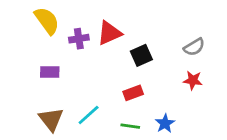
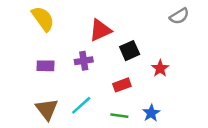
purple cross: (79, 39) -> (84, 61), moved
gray semicircle: (194, 47) -> (179, 16), moved
red star: (193, 80) -> (160, 68), moved, turned 30

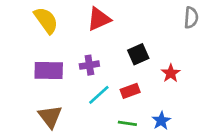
gray semicircle: (179, 16) -> (191, 18), turned -54
red triangle: (100, 30) -> (99, 19), moved
purple rectangle: (45, 66) -> (49, 70), size x1.5
cyan line: (81, 105) -> (99, 95), moved

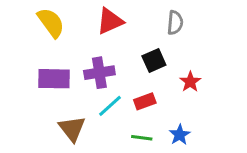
gray semicircle: (191, 18) -> (175, 23), moved
purple cross: (89, 65) -> (99, 73), size x1.4
brown triangle: (50, 117) -> (72, 129), moved

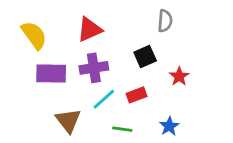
red triangle: (110, 21) -> (90, 29), moved
yellow semicircle: (51, 23) -> (34, 35), moved
green line: (142, 138) -> (122, 129), moved

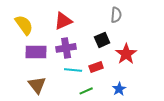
red star: (179, 76) -> (126, 54), size x1.5
cyan line: (104, 99) -> (73, 70), turned 48
brown triangle: (68, 121) -> (37, 85), moved
green line: (122, 129) -> (86, 91), turned -32

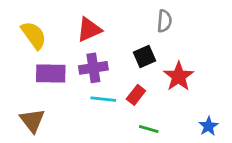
red rectangle: (96, 67) -> (136, 95), turned -32
brown triangle: (37, 85) -> (32, 120), moved
blue star: (119, 89) -> (208, 126), moved
green line: (86, 91) -> (149, 129), moved, turned 40

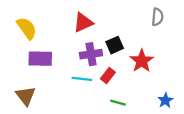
gray semicircle: (164, 21) -> (157, 17), moved
red triangle: (89, 30) -> (83, 23), moved
purple cross: (93, 68) -> (91, 54), moved

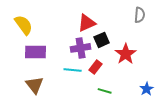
red triangle: (83, 23) -> (87, 23), moved
brown triangle: (26, 96) -> (35, 85), moved

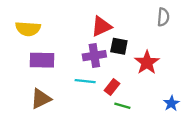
yellow semicircle: (24, 25) -> (28, 29), turned 130
black square: (102, 40) -> (119, 46), turned 35
red rectangle: (96, 67) -> (112, 87), moved
brown triangle: (35, 85) -> (41, 99), turned 42

